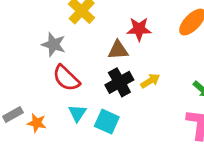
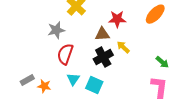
gray star: (54, 44) -> (56, 30), turned -30
red semicircle: (66, 78) -> (65, 54), turned 65
yellow arrow: (150, 81) -> (123, 47), moved, turned -104

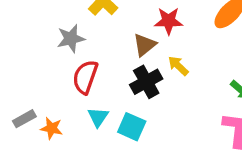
brown triangle: (102, 34) -> (145, 45), turned -35

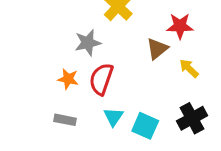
black cross: (146, 82) -> (192, 118), moved
gray rectangle: (24, 119) -> (65, 120), moved, turned 40
orange star: (52, 128) -> (68, 79), moved

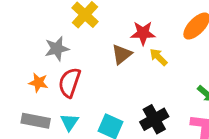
yellow arrow: (189, 68) -> (158, 57), moved
cyan triangle: (113, 117) -> (69, 122), moved
gray rectangle: (65, 120) -> (36, 121), size x1.4

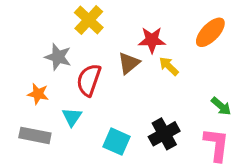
gray star: (57, 49) -> (58, 57), turned 30
red semicircle: (69, 83) -> (89, 80), moved
cyan triangle: (69, 122) -> (72, 117), moved

